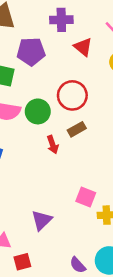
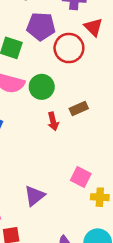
red circle: (72, 95) -> (69, 48), moved

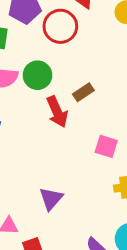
red arrow: (53, 121) -> (57, 112), size x1.5
pink square: (81, 177) -> (106, 146), moved

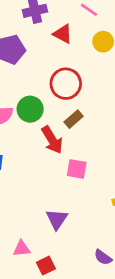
red circle: (60, 26) -> (66, 84), moved
pink square: (106, 146) -> (77, 169), moved

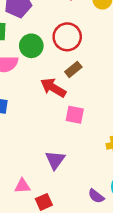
green circle: (30, 109) -> (31, 46), moved
red arrow: (52, 140) -> (53, 88), turned 150

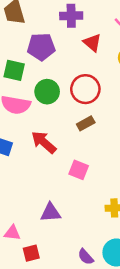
red arrow: (53, 88) -> (44, 142), moved
purple triangle: (55, 160) -> (50, 213), turned 40

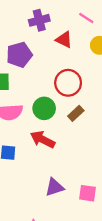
green circle: (47, 92) -> (44, 108), moved
pink square: (79, 170) -> (88, 193), moved
purple triangle: (50, 213) -> (54, 187), moved

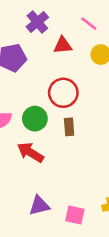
purple cross: (39, 20) -> (37, 22), turned -30
red triangle: (64, 40) -> (63, 45), turned -36
brown rectangle: (76, 113) -> (69, 127), turned -56

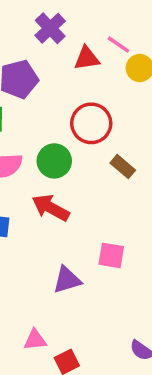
pink line: (89, 24) -> (118, 45), moved
brown rectangle: (69, 127) -> (123, 167), moved, turned -42
pink square: (75, 215) -> (111, 255), moved

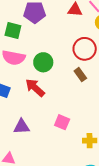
red circle: (91, 123) -> (85, 49), moved
purple triangle: (67, 280) -> (22, 127), moved

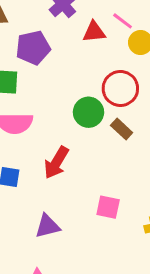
green circle: (43, 62) -> (88, 112), moved
red arrow: (35, 88) -> (56, 163), turned -90

